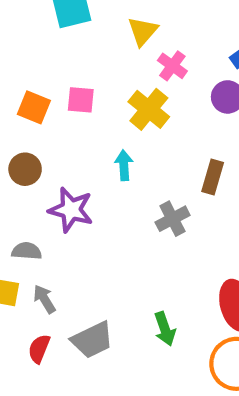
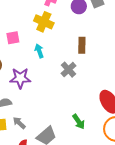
pink square: (81, 100) -> (13, 38), moved

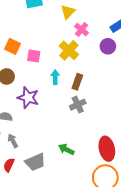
brown rectangle: (82, 45) -> (77, 82), moved
green arrow: (79, 122) -> (66, 149), moved, turned 133

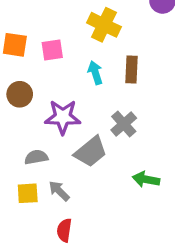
gray cross: (78, 105) -> (124, 124), moved
gray trapezoid: (35, 162) -> (91, 152), moved

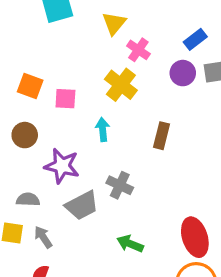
brown rectangle: (132, 70) -> (161, 136), moved
gray cross: (124, 124) -> (120, 185), turned -35

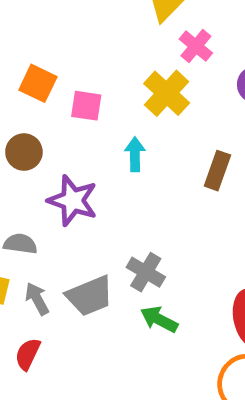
gray cross: (120, 185) -> (146, 272), moved
gray trapezoid: (82, 205) -> (90, 296), moved

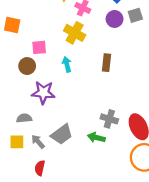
orange square: (38, 83) -> (12, 25), moved
brown circle: (24, 152) -> (27, 66), moved
gray cross: (146, 272) -> (109, 119), moved

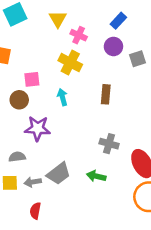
gray square: (135, 15) -> (138, 59), moved
gray cross: (109, 119) -> (109, 144), moved
gray arrow: (38, 142) -> (33, 182), turned -56

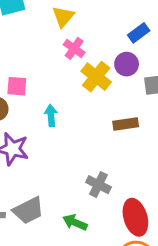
pink cross: (79, 35) -> (74, 48), moved
yellow cross: (70, 63) -> (96, 77), moved
brown rectangle: (106, 94) -> (126, 124), moved, turned 66

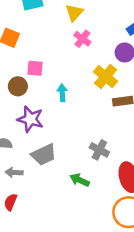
yellow cross: (96, 77) -> (106, 77), moved
gray trapezoid: (28, 210) -> (44, 155), moved

